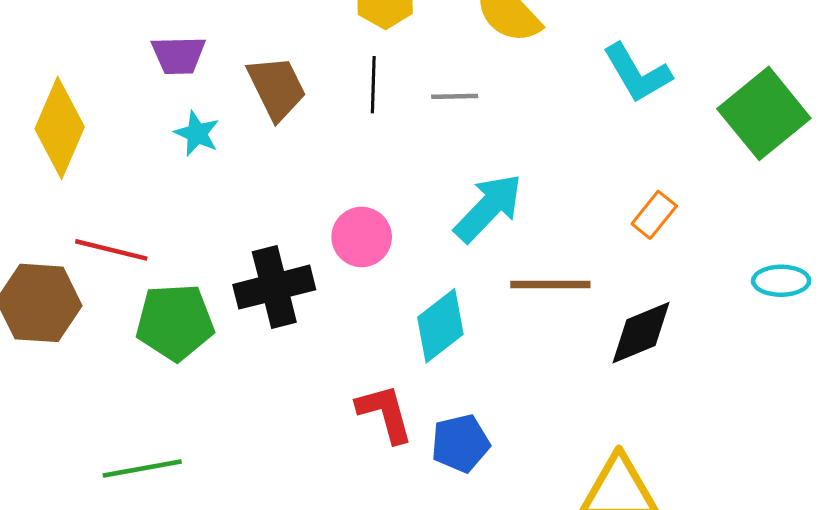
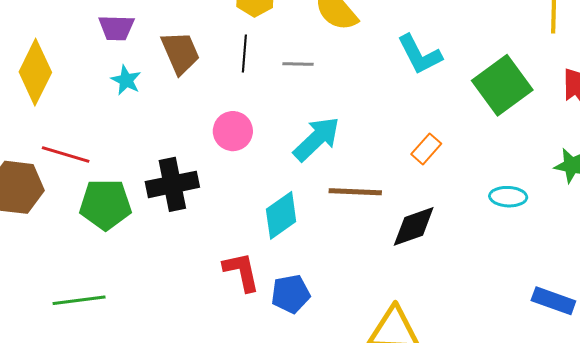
pink circle: (362, 237) -> (233, 131), moved

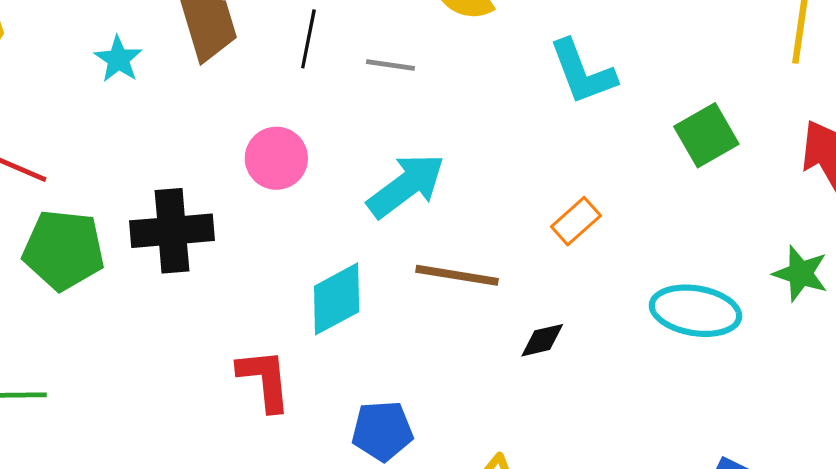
green square: (502, 85) -> (706, 135), size x0.7
cyan ellipse: (508, 197) -> (695, 311), size x1.5
black diamond: (414, 226) -> (542, 340), size x0.6
blue pentagon: (291, 294) -> (382, 431), moved

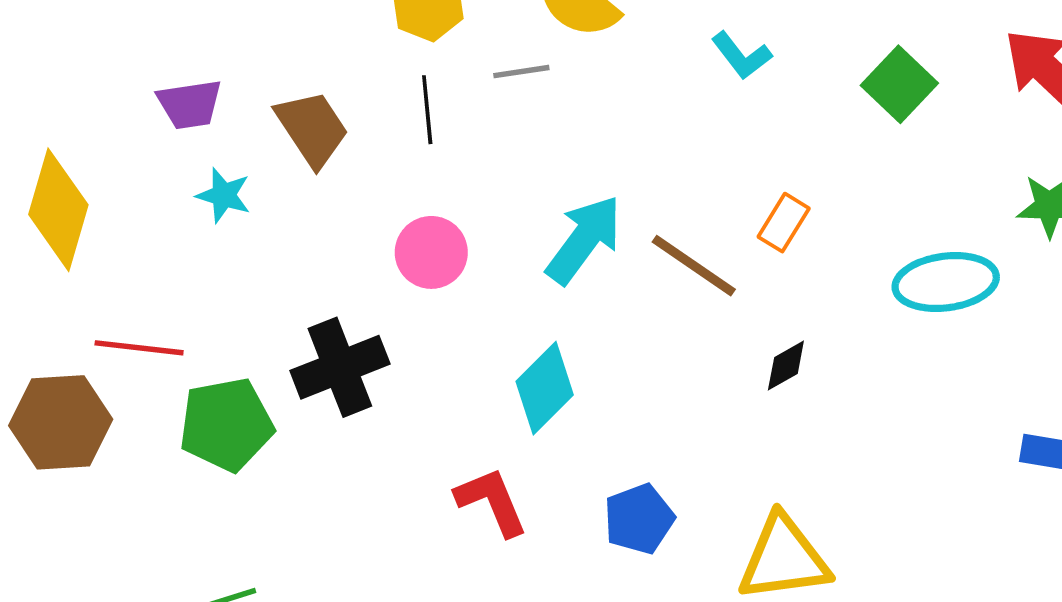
gray line: (390, 65) -> (521, 72), moved
cyan L-shape: (582, 72) -> (741, 55), size x0.7
brown line: (457, 275) -> (694, 266), moved, turned 42

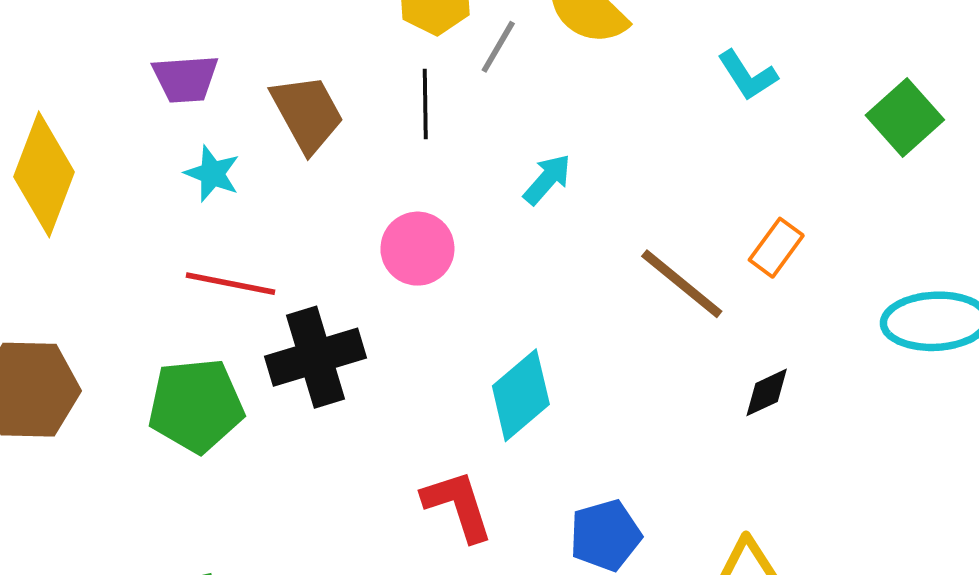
gray line: (521, 72) -> (498, 47), moved, turned -56
cyan arrow: (584, 240) -> (547, 179), moved, size x0.6
red line: (139, 348) -> (231, 284), moved

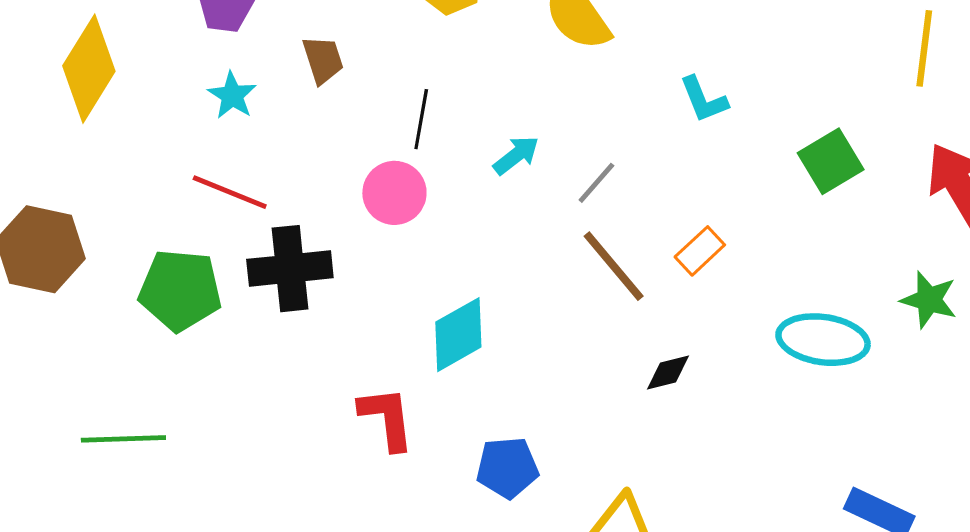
gray line: (498, 47) -> (596, 183), moved
black line: (425, 104) -> (421, 119), moved
brown trapezoid: (307, 113) -> (323, 60), size x0.7

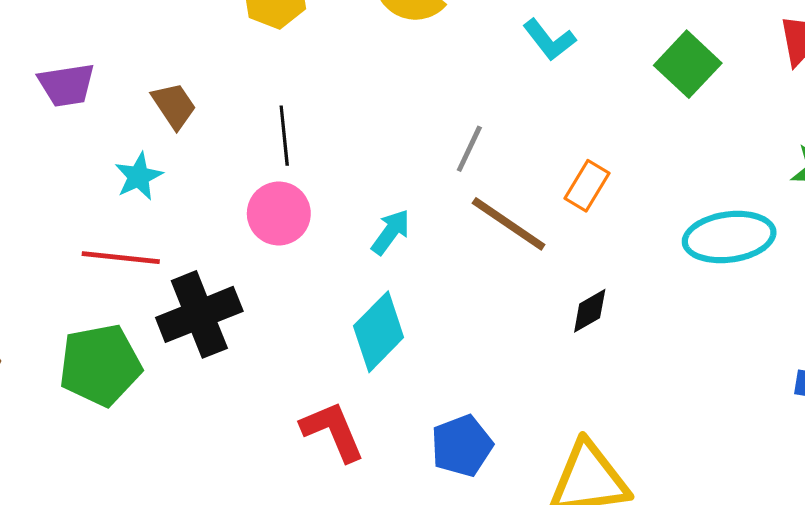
cyan star: (232, 95) -> (139, 176), moved, turned 30
cyan arrow: (516, 155) -> (391, 232), moved

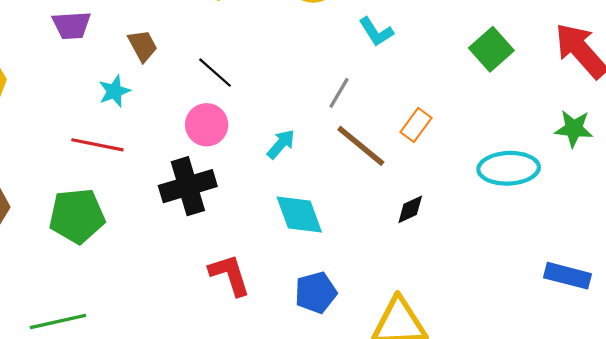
cyan L-shape: (549, 40) -> (376, 32), moved
black line: (284, 136) -> (215, 73), turned -48
black cross: (199, 314) -> (188, 186), moved
cyan diamond: (379, 332) -> (299, 214), moved, turned -70

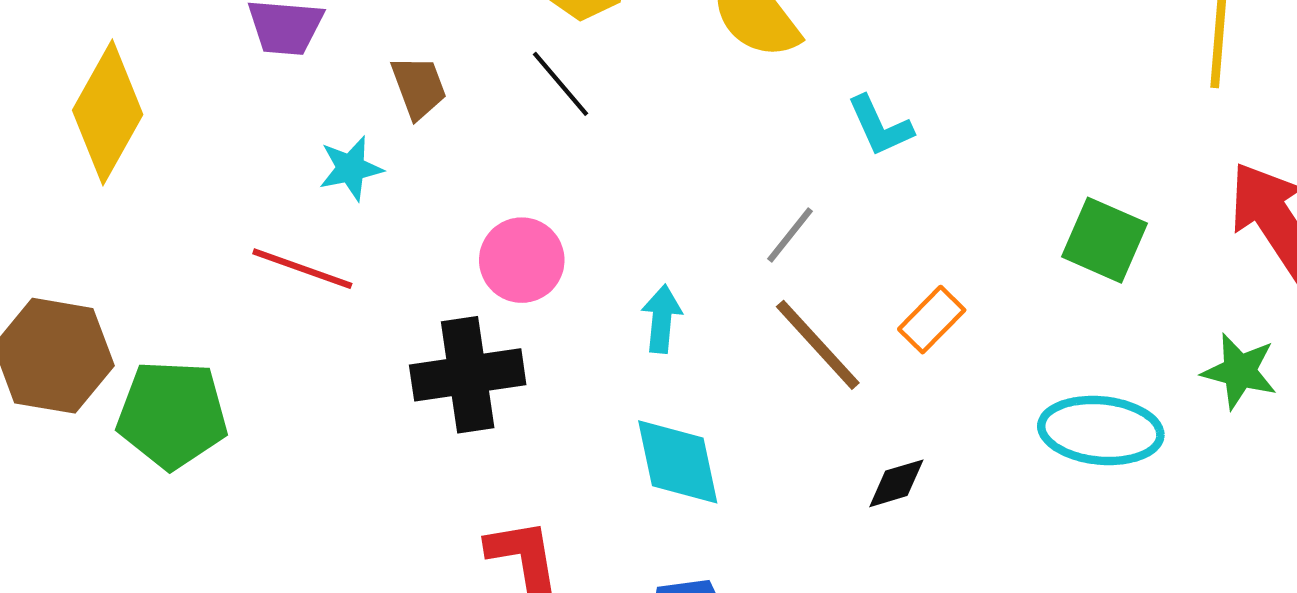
green square: (491, 49) -> (1104, 240), moved, turned -33
black line: (215, 73) -> (560, 84), moved
cyan arrow: (281, 144) -> (662, 319), turned -44
green pentagon: (77, 216) -> (172, 414), moved

